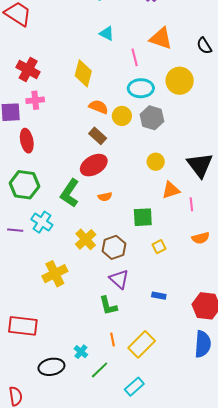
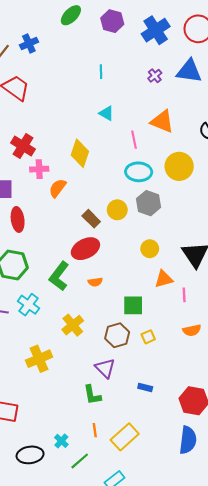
pink cross: (35, 100) -> (39, 169), moved
orange semicircle: (99, 107) -> (58, 188), moved, turned -78
yellow circle: (122, 116) -> (117, 210), moved
brown hexagon: (114, 247) -> (117, 335), moved

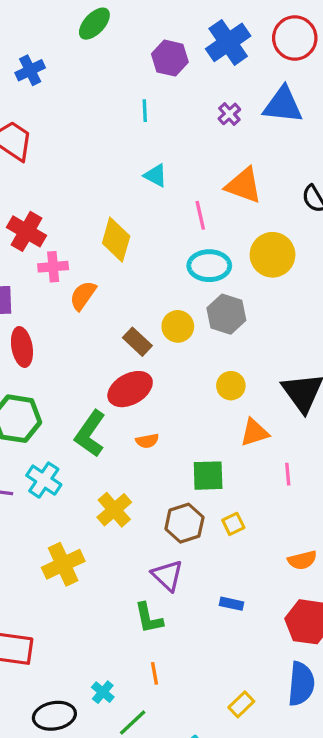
purple hexagon: (112, 21) -> (170, 58), moved
pink line: (184, 295) -> (288, 474), moved
orange semicircle: (192, 330) -> (302, 560), moved
yellow rectangle: (125, 437) -> (241, 704), moved, size x0.6

